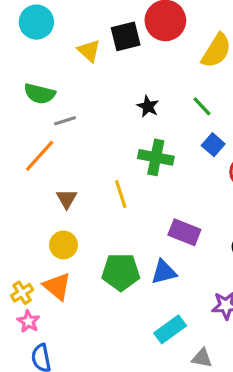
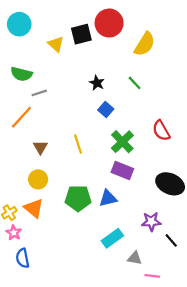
blue square: (213, 145) -> (106, 110), moved
green cross: (156, 157) -> (122, 142), moved, turned 35

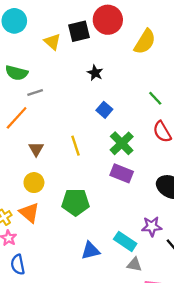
black star: (97, 83) -> (95, 73), moved
green line: (135, 83) -> (155, 98), moved
blue triangle: (108, 198) -> (91, 251), moved
cyan rectangle: (112, 238) -> (125, 241), moved, turned 70

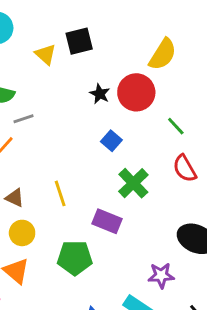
red circle: (108, 20) -> (136, 92), moved
yellow line: (76, 146) -> (60, 193), moved
brown triangle: (36, 149) -> (15, 198), moved, turned -35
purple rectangle: (122, 173) -> (107, 221), moved
purple star: (152, 226) -> (161, 275), moved

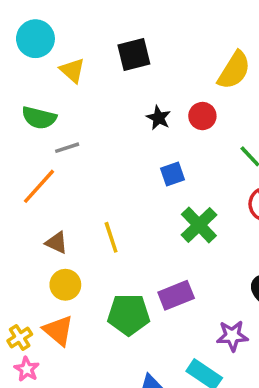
yellow triangle: (45, 54) -> (72, 70), moved
red circle: (136, 92) -> (202, 116), size x0.6
blue square: (111, 141) -> (173, 174), turned 30
purple rectangle: (107, 221) -> (176, 295), moved, turned -44

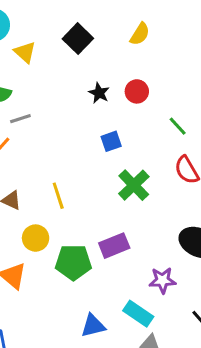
black square: (134, 54) -> (78, 39), turned -32
yellow semicircle: (234, 70) -> (140, 34), moved, size x0.7
yellow circle: (65, 285) -> (36, 238), moved

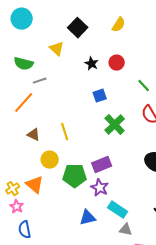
yellow triangle: (25, 52) -> (57, 49), moved
purple star: (163, 280) -> (100, 188), moved, turned 30

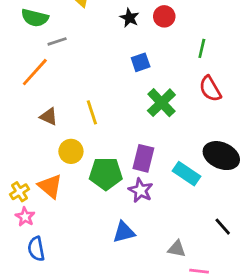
green line: (144, 86) -> (202, 48), turned 56
purple rectangle: (102, 165) -> (143, 158), turned -54
cyan rectangle: (118, 210) -> (186, 174), moved

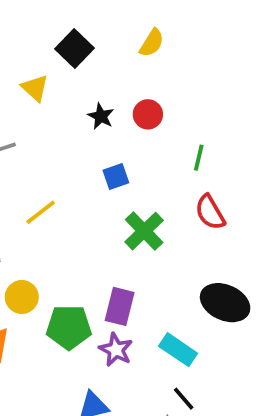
yellow line: (92, 112) -> (41, 212), moved, turned 70
cyan rectangle: (186, 174) -> (178, 350), moved
black line: (223, 227) -> (184, 399), moved

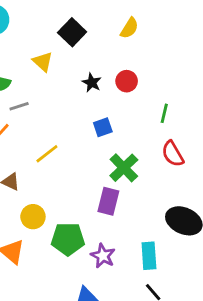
purple rectangle: (120, 306) -> (108, 201), moved
cyan rectangle: (178, 350) -> (149, 256), turned 52

